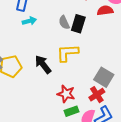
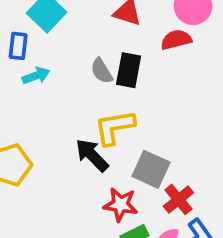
black arrow: (43, 64) -> (92, 155), moved
gray square: (104, 77) -> (151, 169), moved

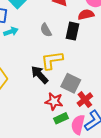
black rectangle: (129, 70) -> (72, 31), moved

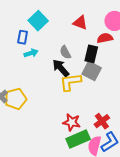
black arrow: (40, 75) -> (61, 68), moved
gray square: (71, 83) -> (92, 71), moved
green rectangle: (61, 118) -> (78, 139), size x1.6

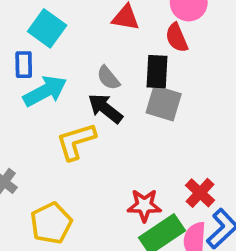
red semicircle: (105, 38) -> (177, 38), turned -91
cyan arrow: (31, 53) -> (45, 91), size x1.6
yellow L-shape: (70, 82) -> (76, 141), moved
yellow pentagon: (16, 99) -> (51, 223), moved

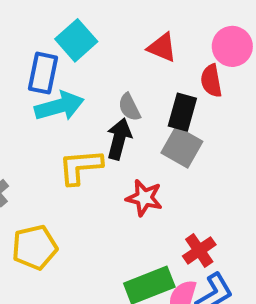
blue rectangle: (24, 65) -> (43, 73), size x1.4
black arrow: (105, 108) -> (119, 139), turned 54
red star: (144, 205) -> (144, 198), moved

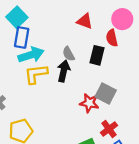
cyan square: (76, 40) -> (17, 17), moved
gray square: (182, 147) -> (106, 93), moved
yellow L-shape: (80, 167) -> (36, 74), moved
red star: (144, 198) -> (89, 103), moved

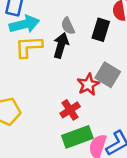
red star: (89, 103) -> (88, 84), turned 30
red cross: (109, 129) -> (70, 110), moved

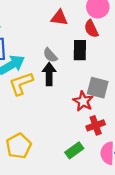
red cross: (70, 110) -> (96, 125), moved, turned 30
green rectangle: (77, 137) -> (74, 150), moved, size x0.7

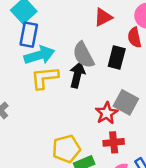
red triangle: (59, 18) -> (103, 17), turned -48
gray semicircle: (50, 55) -> (83, 55), size x1.5
yellow pentagon: (19, 146) -> (66, 149), moved

